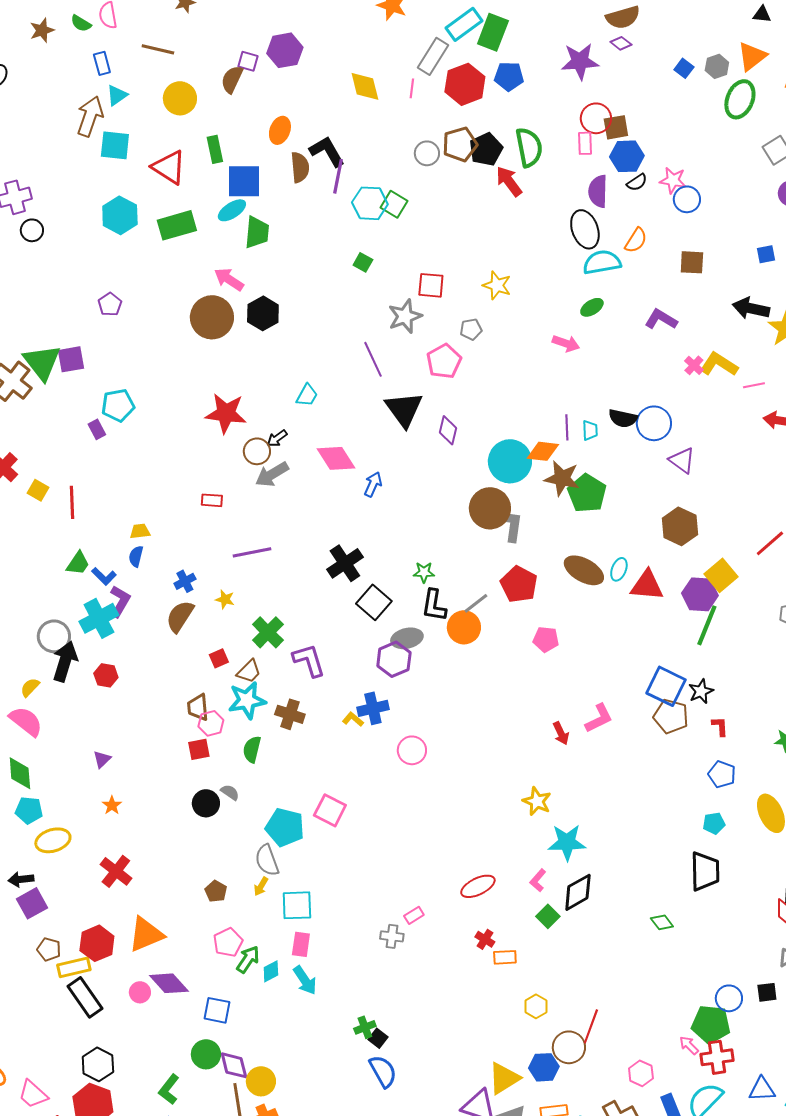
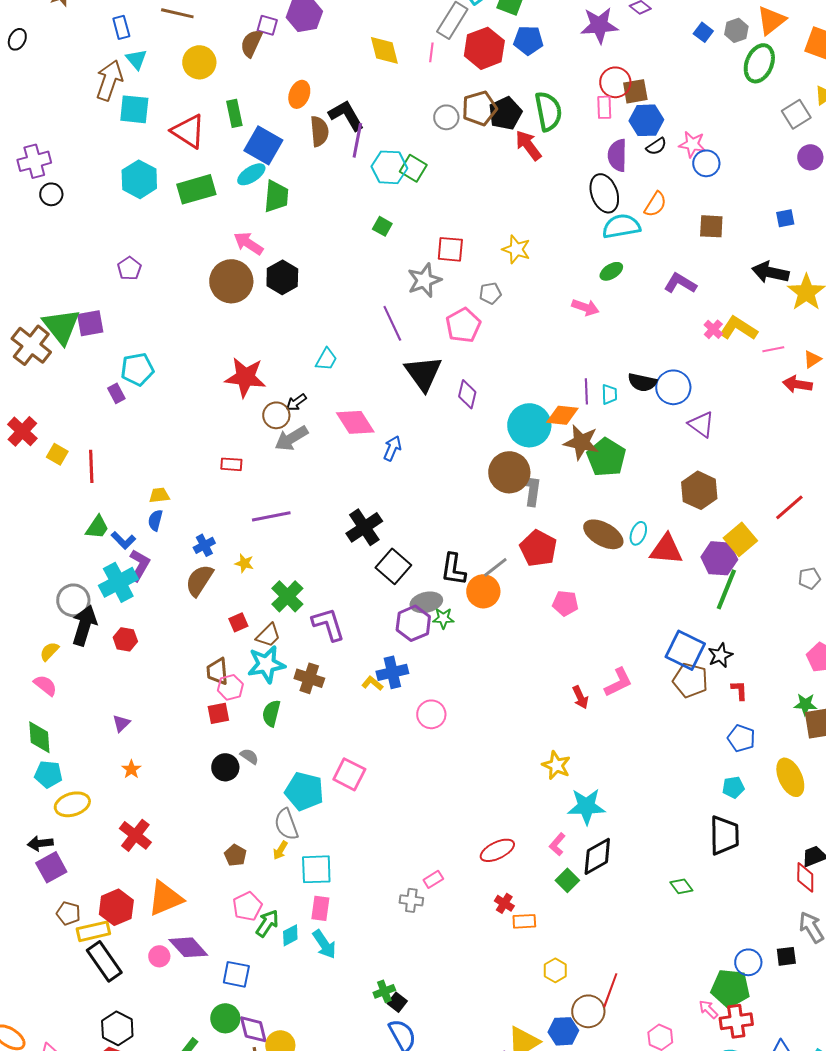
cyan triangle: (117, 95) -> (136, 59), turned -35
blue square: (244, 181) -> (263, 145), turned 30
green star: (424, 572) -> (443, 618), moved
pink semicircle: (26, 721) -> (45, 685), size x0.7

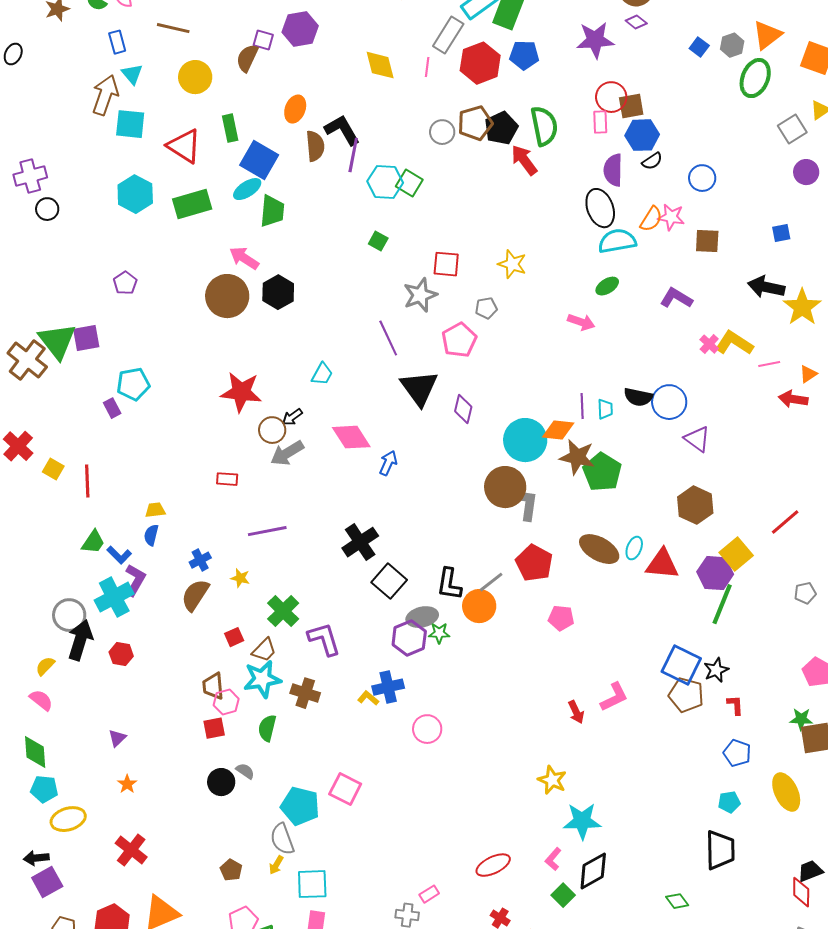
pink star: (692, 144) -> (671, 217), moved

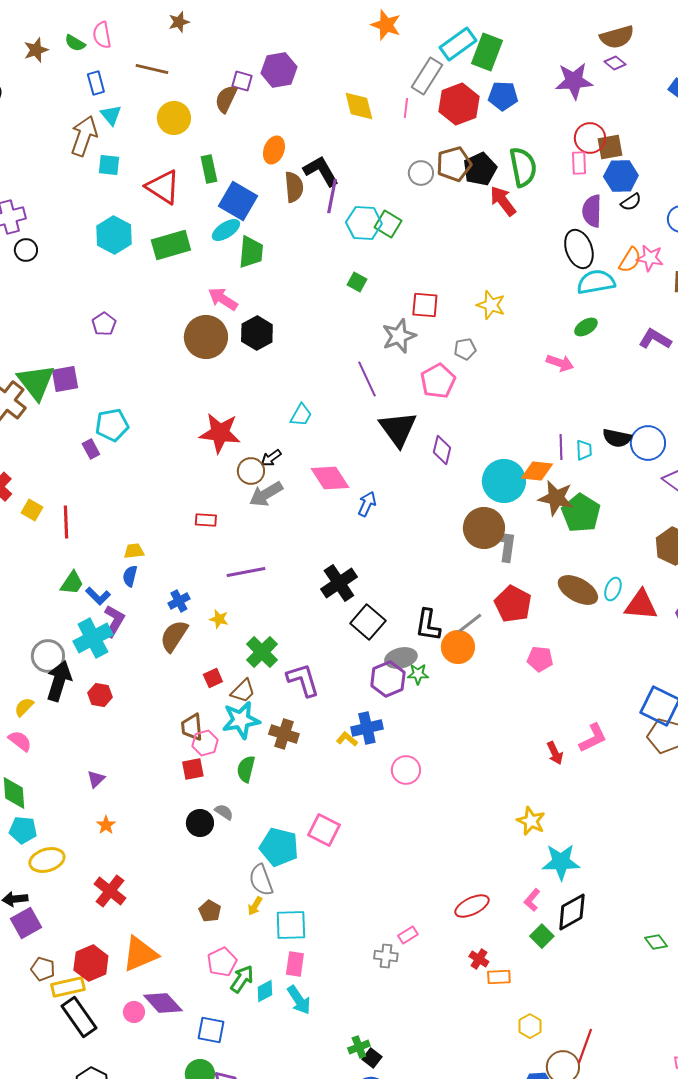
cyan square: (130, 124) -> (109, 165), size x0.7

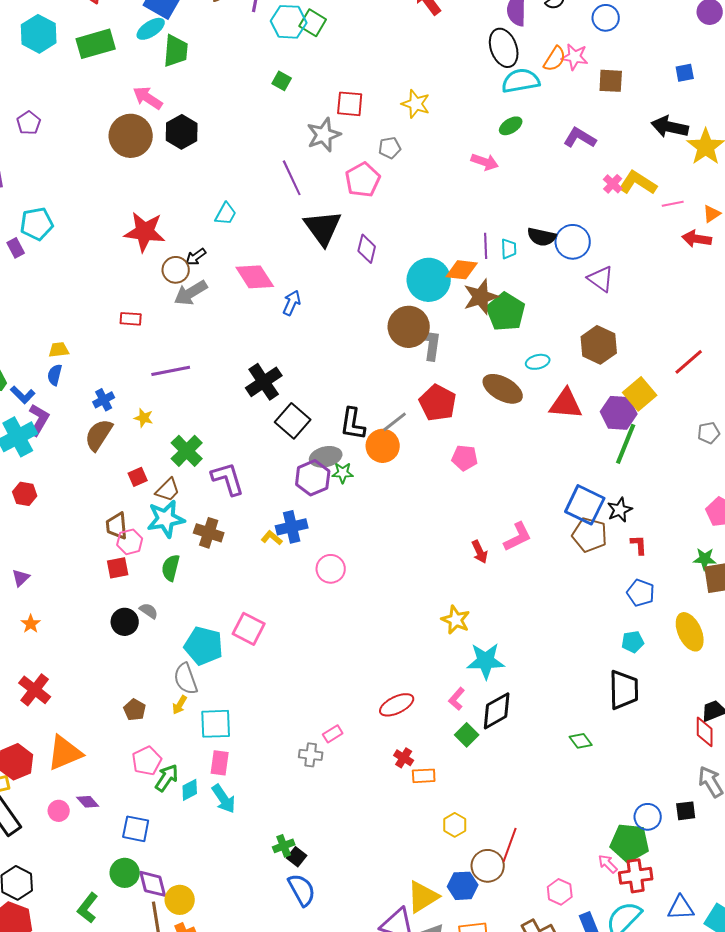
brown star: (556, 498) -> (481, 297), turned -30
cyan ellipse: (613, 589) -> (538, 362), moved, turned 55
purple diamond: (163, 1003) -> (88, 802), size x0.6

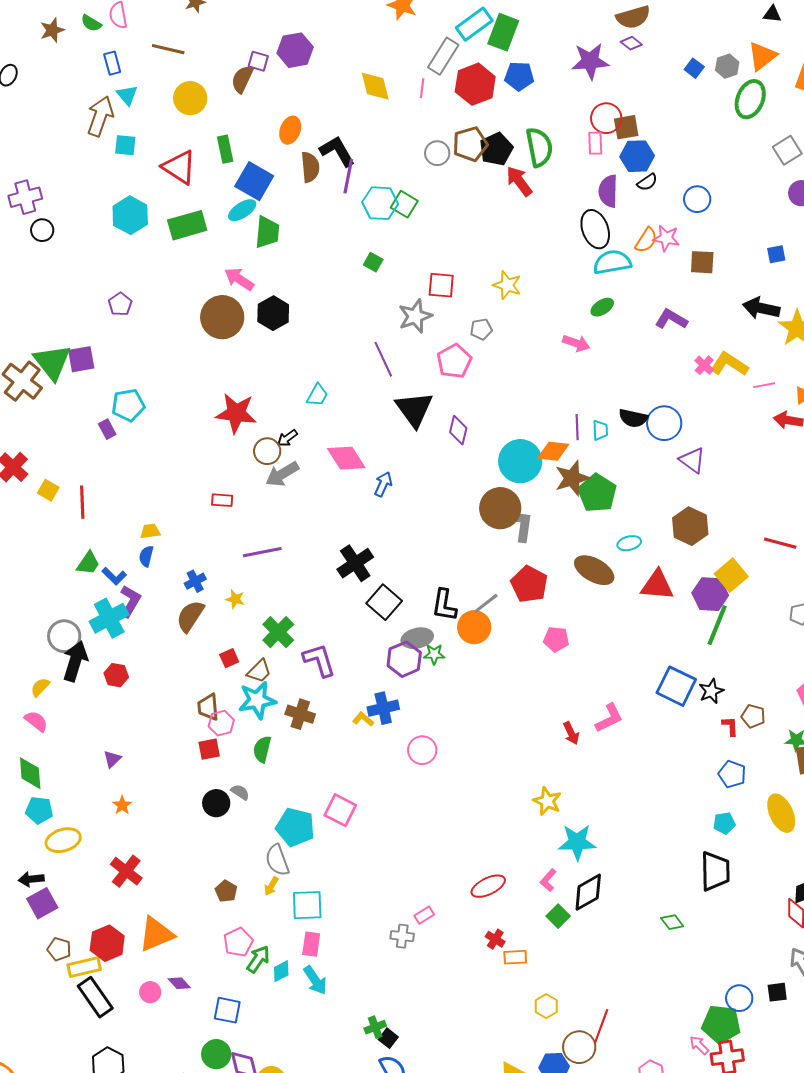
red line: (689, 362) -> (780, 543), turned 56
brown pentagon: (590, 535) -> (753, 716), moved, size x0.7

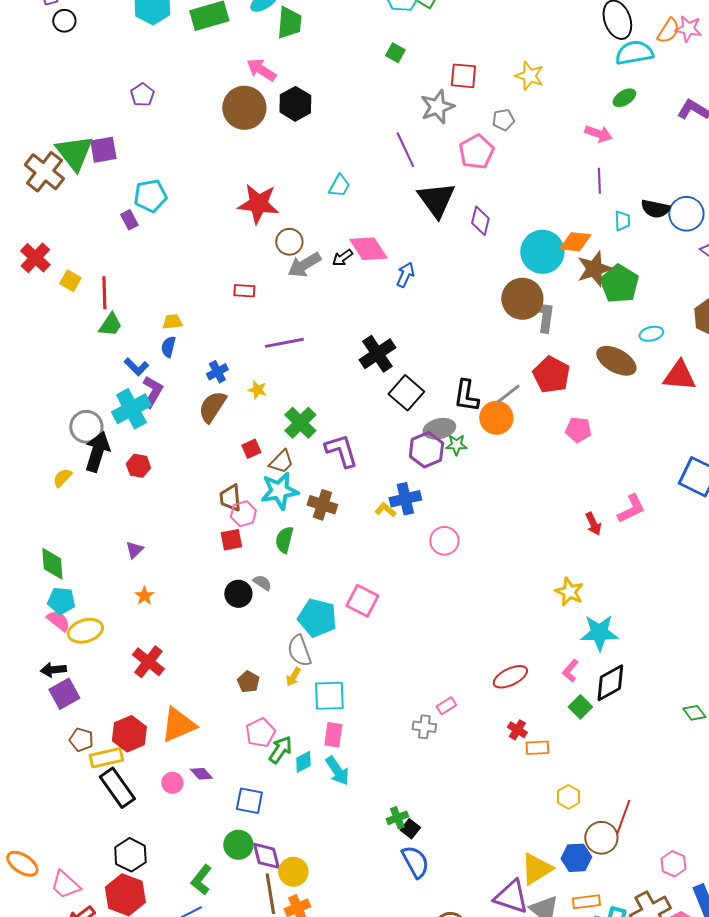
purple line: (577, 427) -> (599, 181), moved
black arrow: (287, 438) -> (342, 258), moved
green trapezoid: (88, 563) -> (110, 325), moved
pink semicircle: (36, 721) -> (58, 621), moved

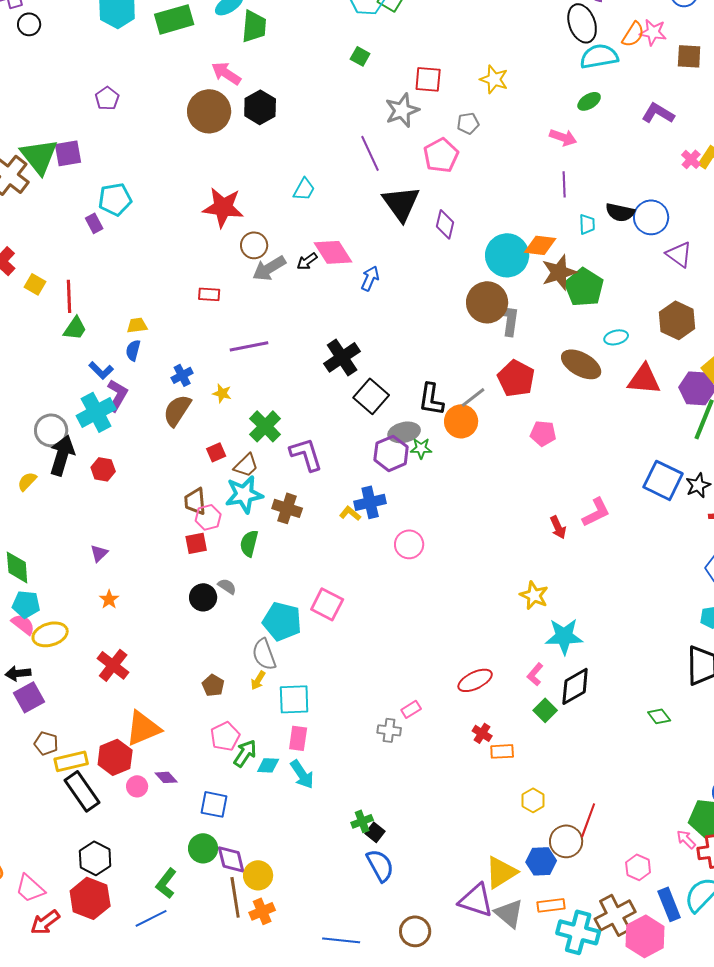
red hexagon: (129, 734) -> (115, 757), moved
cyan diamond: (303, 762) -> (268, 765), turned 30

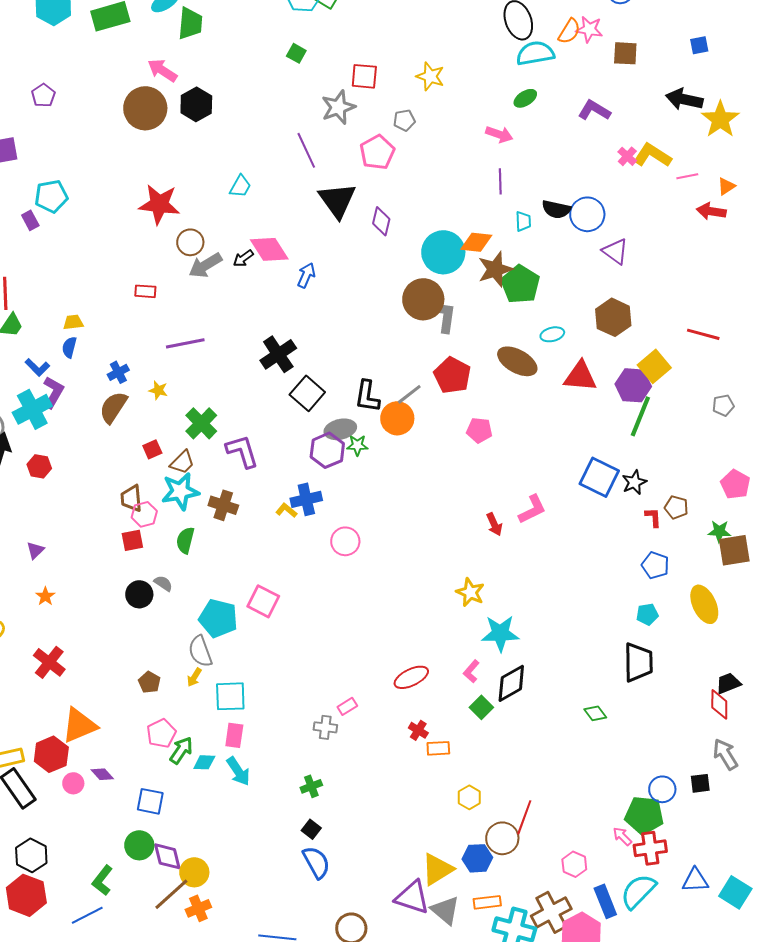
green cross: (362, 821) -> (311, 786), moved
brown line: (235, 897) -> (171, 894), turned 57

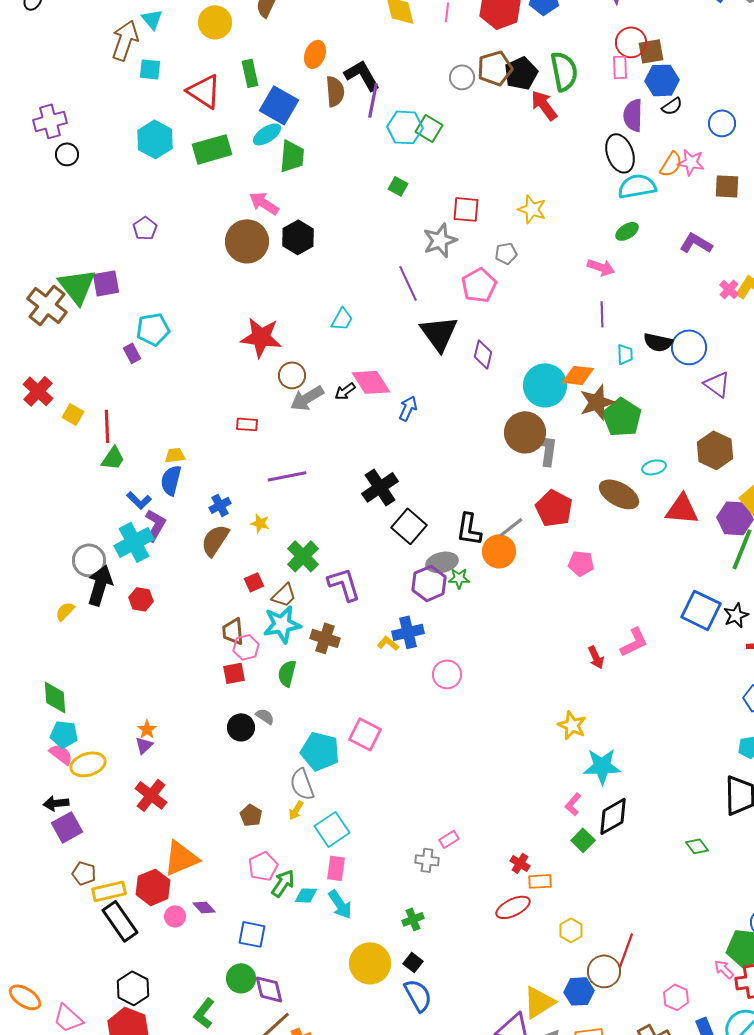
blue semicircle: (69, 347) -> (171, 480), size x1.4
purple triangle: (35, 550) -> (144, 745), moved
red ellipse: (411, 677) -> (513, 907), moved
cyan square: (230, 696) -> (332, 829), turned -32
yellow circle: (194, 872) -> (370, 963), moved, size x1.4

